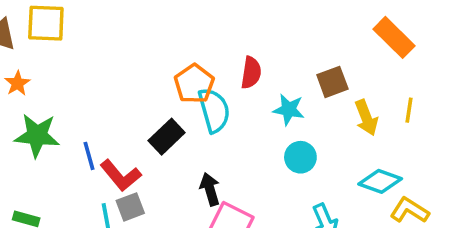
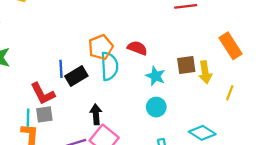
red semicircle: (251, 73) -> (137, 48), turned -90
yellow arrow: (366, 118) -> (205, 72), moved
blue line: (89, 156) -> (61, 69), moved

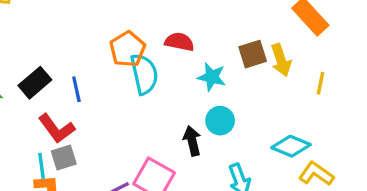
black rectangle: (76, 76) -> (35, 83), moved
black arrow: (96, 114) -> (192, 141), moved

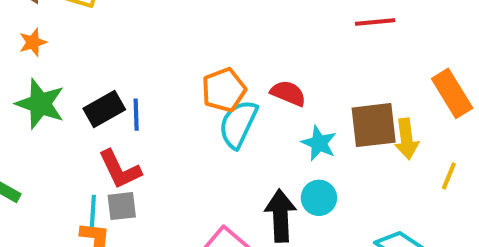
brown square: (253, 54) -> (374, 125), size x1.4
cyan semicircle: (144, 74) -> (238, 124), turned -153
blue line: (76, 89) -> (136, 115), moved
black arrow: (192, 141) -> (280, 216), size x1.4

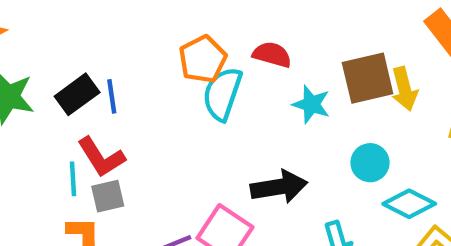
cyan circle: (319, 198) -> (370, 163), moved
cyan line: (93, 211) -> (73, 179), moved
black arrow: (280, 216) -> (279, 187), turned 90

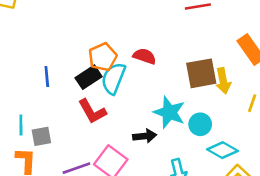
black rectangle: (77, 94) -> (89, 77), moved
cyan star: (311, 104) -> (169, 112), moved, size x1.4
red L-shape: (101, 157) -> (92, 111), moved
black arrow: (279, 187) -> (145, 136), size x0.7

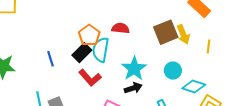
cyan star: (169, 112) -> (134, 69), moved, turned 30

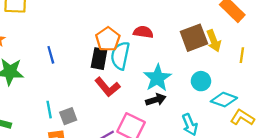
black rectangle: (82, 53) -> (99, 59), turned -36
blue line: (50, 59) -> (51, 55), moved

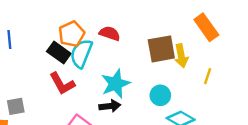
black rectangle: (99, 59) -> (59, 52), turned -75

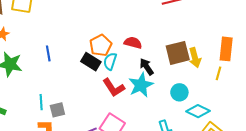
orange rectangle: (206, 27) -> (226, 49), moved, turned 45
cyan semicircle: (81, 54) -> (110, 61), size x0.7
red L-shape: (62, 84) -> (114, 88), moved
black arrow: (110, 106) -> (147, 67), moved, turned -114

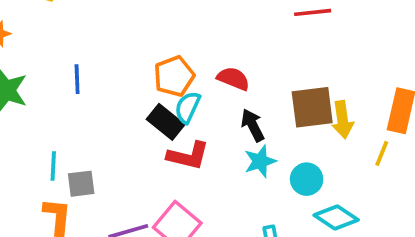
black rectangle: (91, 62) -> (166, 122), moved
cyan star: (141, 85) -> (260, 161), moved, size x0.7
red L-shape: (114, 88) -> (188, 156), turned -50

